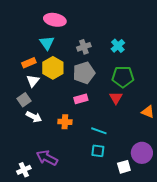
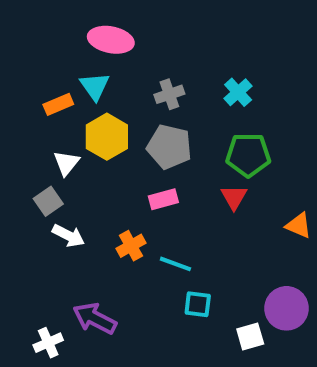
orange rectangle: (29, 63) -> (58, 104), moved
gray pentagon: (84, 73) -> (169, 147), turned 30
orange cross: (65, 122) -> (131, 246), turned -32
cyan line: (99, 131) -> (175, 264), moved

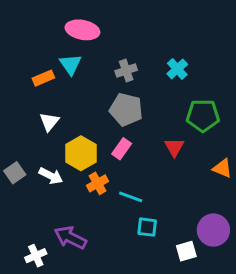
yellow hexagon: (107, 137) -> (81, 153), moved
green pentagon: (248, 155) -> (203, 116), moved
pink rectangle: (163, 199) -> (122, 149), turned -40
gray square: (48, 201) -> (15, 173), moved

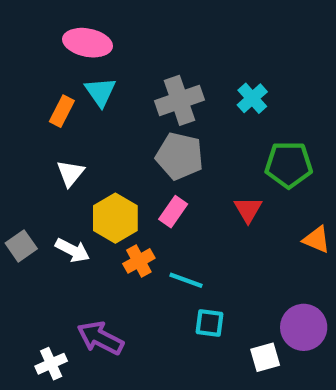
pink ellipse: (82, 30) -> (88, 43), moved
gray cross: (126, 70) -> (180, 100), size x1.5
orange rectangle: (43, 78) -> (62, 111), turned -40

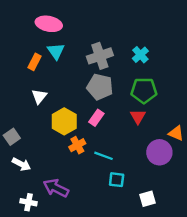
green pentagon: (289, 165) -> (144, 90), moved
white arrow: (73, 250) -> (21, 164), moved
purple circle: (304, 327) -> (159, 152), moved
white cross: (51, 364) -> (29, 202), turned 35

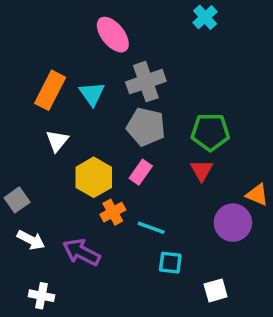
pink ellipse: (49, 24) -> (113, 35), moved, turned 40
cyan triangle: (56, 51) -> (92, 94), moved
cyan cross: (140, 55) -> (205, 17), moved
orange rectangle: (34, 62) -> (50, 90), size x1.5
purple arrow: (56, 188) -> (81, 252), moved

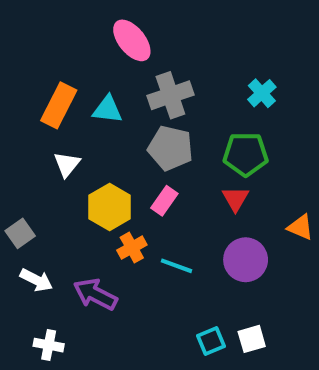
cyan cross: (205, 17) -> (262, 93), moved
cyan triangle: (92, 94) -> (107, 109), turned -48
purple circle: (233, 223) -> (246, 260), moved
cyan square: (170, 263) -> (211, 341), moved, turned -30

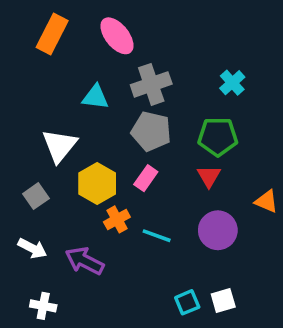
orange rectangle: (59, 105) -> (52, 34), moved
white triangle: (67, 164) -> (59, 146), size x1.5
gray square: (20, 233) -> (36, 196), moved

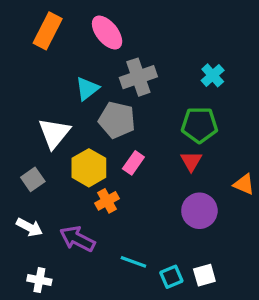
cyan triangle: (95, 97) -> (87, 89), turned -45
gray pentagon: (151, 131) -> (117, 120), moved
cyan line: (157, 236) -> (133, 262), moved

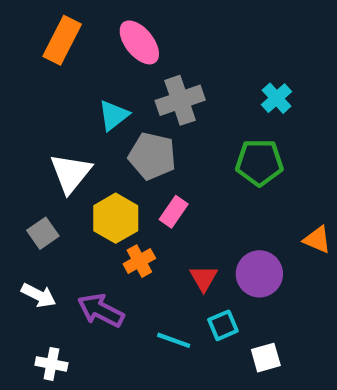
red triangle: (191, 161) -> (204, 278), moved
cyan square: (171, 277) -> (223, 325), moved

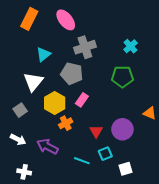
cyan triangle: (114, 115) -> (43, 54), moved

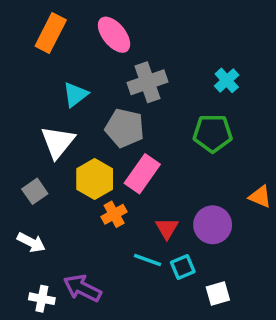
pink rectangle: (82, 100) -> (142, 174), size x1.5
purple arrow: (47, 147) -> (82, 288), moved
cyan line: (82, 161) -> (147, 260), moved

